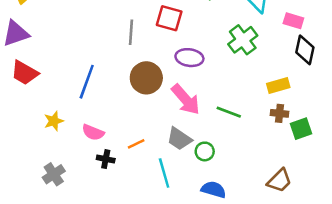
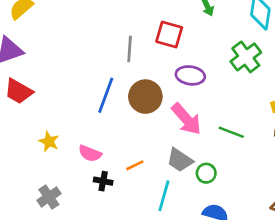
blue line: (87, 82) -> (106, 95), moved
yellow star: (54, 121) -> (49, 141), turned -30
cyan line: (164, 173) -> (164, 196), turned 32

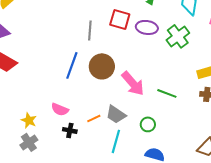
purple ellipse: (190, 75) -> (147, 27), moved
yellow star: (49, 141) -> (29, 120), moved
gray trapezoid: (180, 160) -> (116, 114), moved

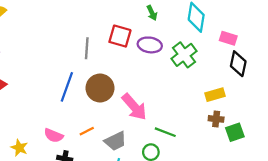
green line: (167, 93) -> (165, 132), moved
gray trapezoid: (116, 114) -> (115, 141), turned -60
orange line: (94, 118) -> (87, 131), moved

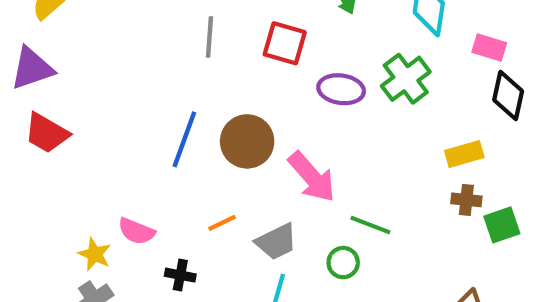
purple ellipse: (150, 45) -> (341, 89), moved
gray line: (87, 48) -> (210, 37), moved
pink semicircle: (54, 136) -> (136, 231), moved

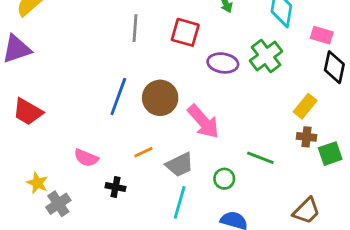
red trapezoid: (47, 133) -> (28, 112), moved
yellow rectangle: (464, 154) -> (305, 106), turned -35
green line: (370, 225) -> (260, 158), moved
yellow star: (95, 254) -> (37, 183), moved

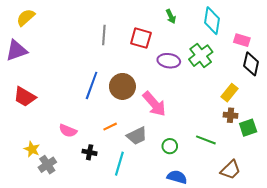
green line: (260, 158) -> (206, 140), moved
cyan line: (180, 202) -> (119, 164), moved

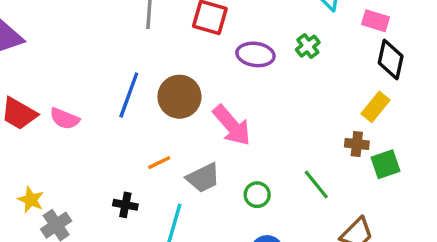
green cross: (201, 56) -> (308, 46), size x0.6
yellow rectangle: (229, 93) -> (375, 107), moved
pink semicircle: (68, 131) -> (65, 119), moved
green line: (206, 140) -> (316, 185), turned 30

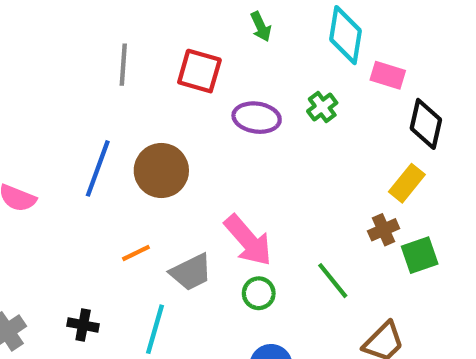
pink rectangle: (375, 21) -> (388, 75), moved
pink arrow: (232, 125) -> (248, 240), moved
brown cross: (357, 144) -> (384, 230), turned -30
black cross: (125, 205) -> (83, 325), moved

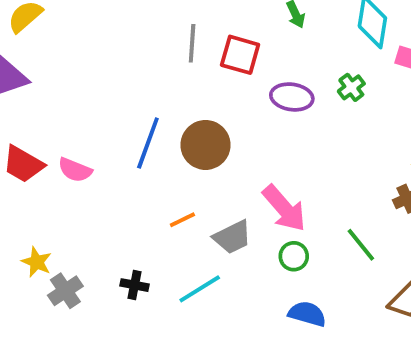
gray line: (123, 65) -> (192, 43), moved
cyan line: (155, 329) -> (200, 289), turned 42

